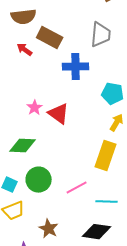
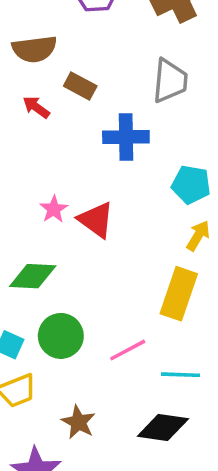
brown rectangle: (50, 38) -> (80, 86), size x0.7

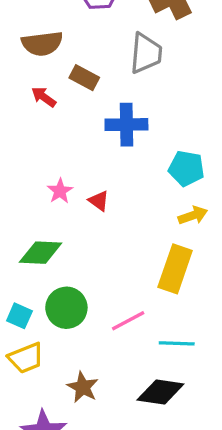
gray trapezoid: (170, 81) -> (146, 53), moved
red triangle: (96, 220) -> (99, 201), size x0.6
yellow arrow: (198, 236) -> (193, 215), turned 40

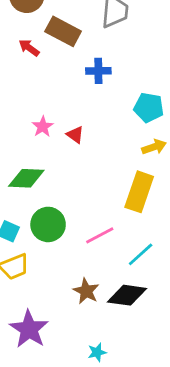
brown rectangle: (84, 78) -> (63, 31), size x1.4
blue cross: (126, 125) -> (98, 71), size x0.7
cyan line: (177, 343) -> (141, 254), turned -44
brown star: (83, 387) -> (86, 291), moved

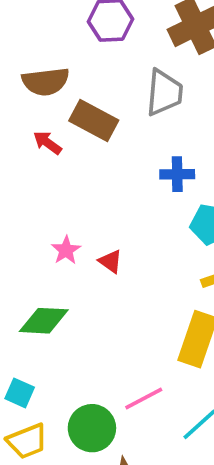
blue cross: (98, 71) -> (177, 174), moved
green circle: (48, 224) -> (92, 428), moved

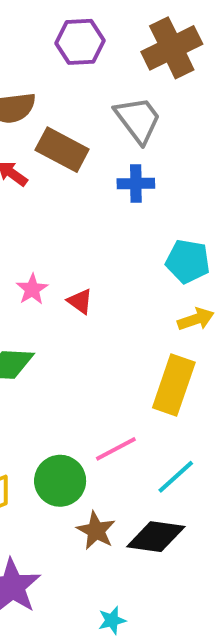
gray trapezoid: (164, 93) -> (138, 120), turned -42
blue cross: (177, 174) -> (136, 184), moved

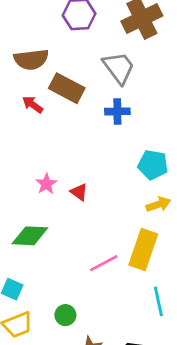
pink line: (116, 449) -> (104, 263), moved
cyan line: (176, 477) -> (158, 301), moved, turned -60
green circle: (60, 481) -> (65, 315), size x0.6

